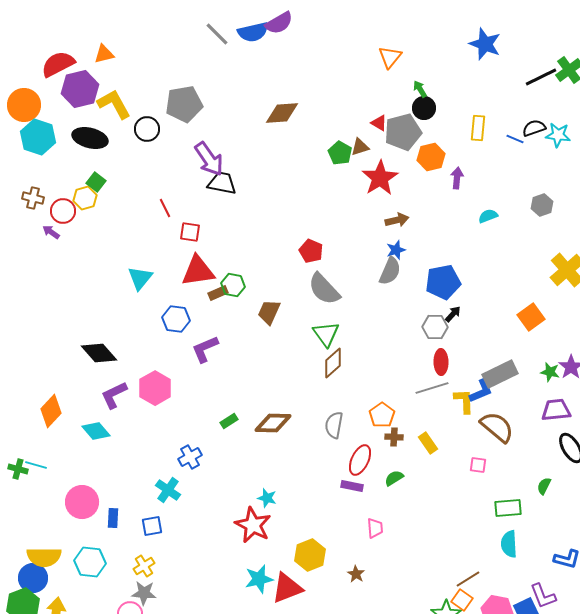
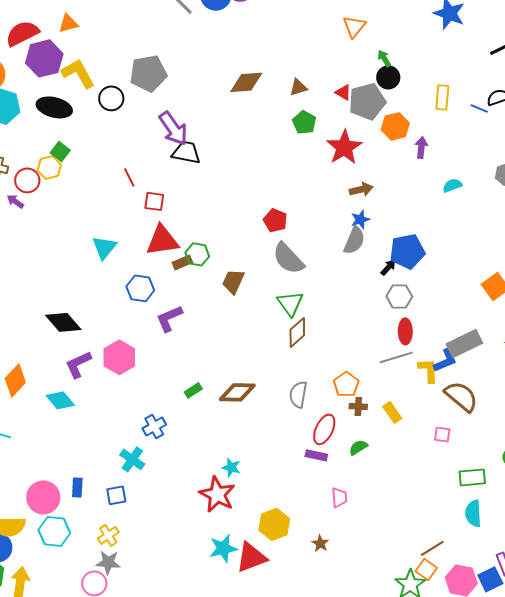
brown triangle: (360, 147) -> (298, 87), moved
black arrow: (453, 314) -> (388, 267), moved
pink circle: (82, 502) -> (43, 497), moved

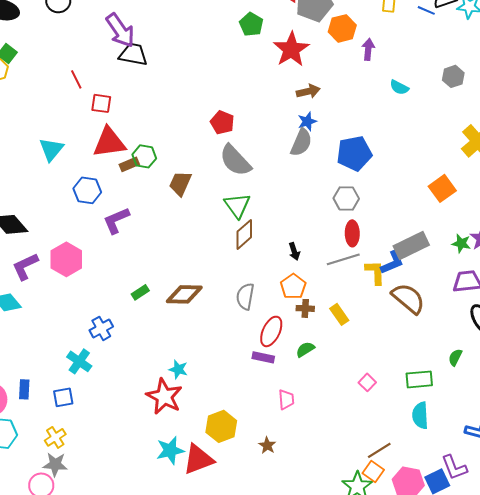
cyan semicircle: (452, 185) -> (399, 87), turned -132
black arrow: (388, 267) -> (294, 251), moved, turned 120
pink square: (442, 434) -> (367, 382), moved, turned 36

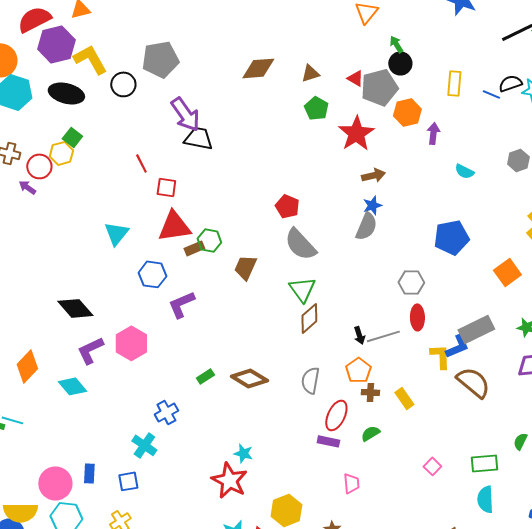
blue pentagon: (354, 153) -> (451, 237), moved
gray line: (343, 259) -> (383, 336), moved
brown diamond: (184, 294) -> (249, 378), turned 30

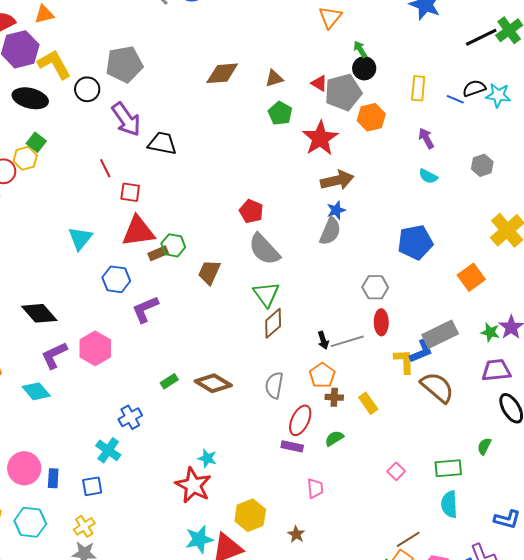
purple arrow: (185, 114) -> (126, 119), moved
purple arrow: (433, 133) -> (426, 138), moved, turned -35
brown arrow: (373, 175) -> (337, 180), size x1.4
pink circle: (55, 483) -> (24, 468), moved

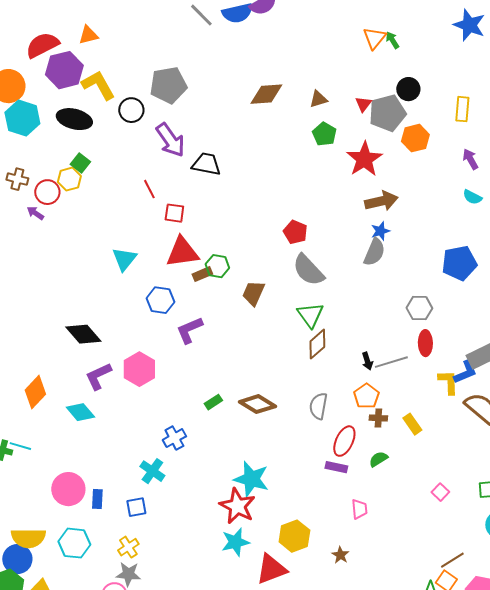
green arrow: (360, 49) -> (392, 40), moved
red triangle: (319, 83) -> (363, 104), turned 36
cyan star: (207, 458) -> (251, 479), size x1.8
cyan star: (199, 539) -> (235, 542), moved

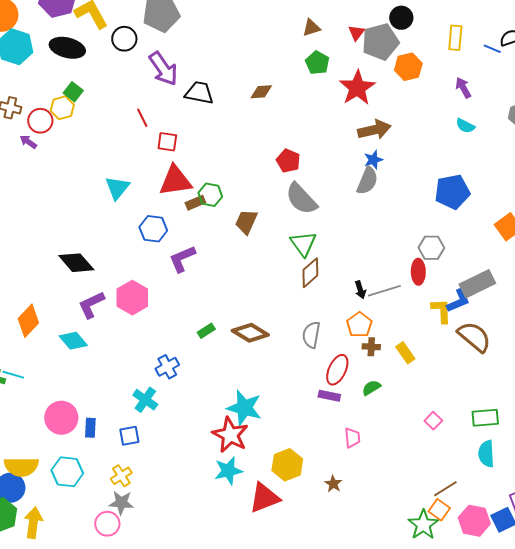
brown diamond: (266, 94) -> (261, 92), moved, size x0.7
gray hexagon: (419, 308) -> (431, 248), moved

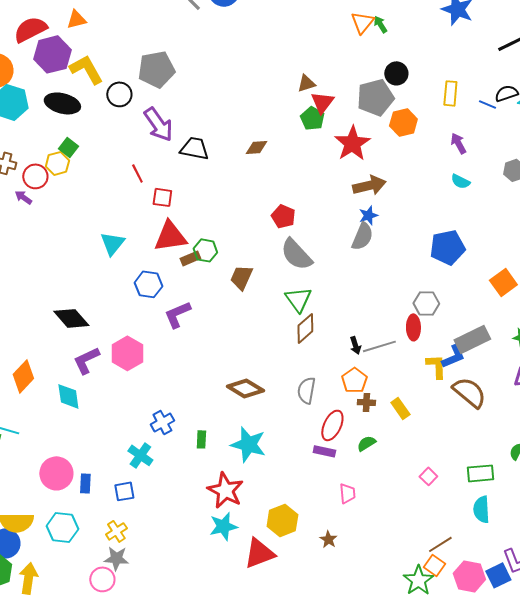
red triangle: (356, 33) -> (322, 102), moved, size x1.4
green rectangle: (206, 331) -> (201, 439), moved, turned -54
cyan diamond: (73, 341) -> (68, 396), turned 32
cyan star: (244, 408) -> (248, 444), moved

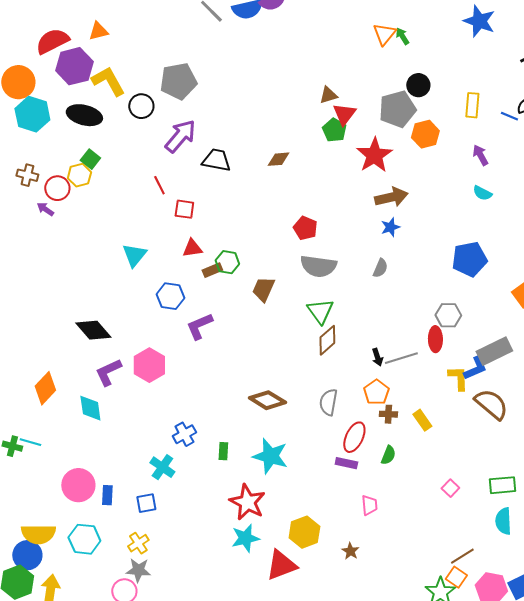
purple arrow: (158, 124) -> (180, 136), turned -105
red triangle: (170, 236) -> (192, 248), size x0.6
gray semicircle: (362, 236) -> (380, 268), moved, size x0.7
gray semicircle: (296, 254) -> (318, 266), turned -39
green semicircle: (366, 443) -> (388, 455), turned 144

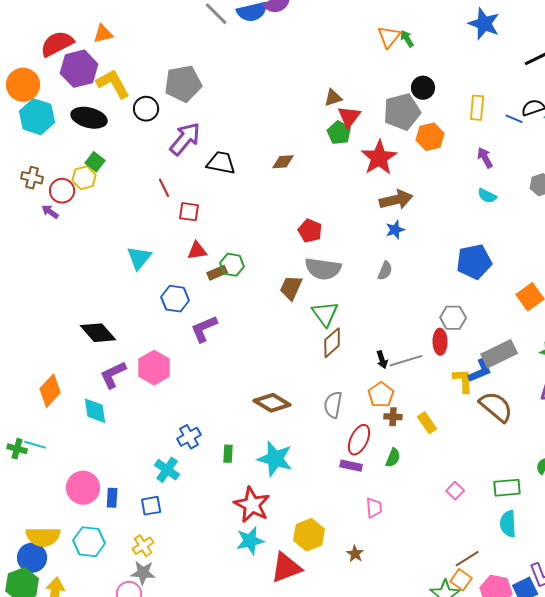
brown trapezoid: (263, 289) -> (291, 288), moved

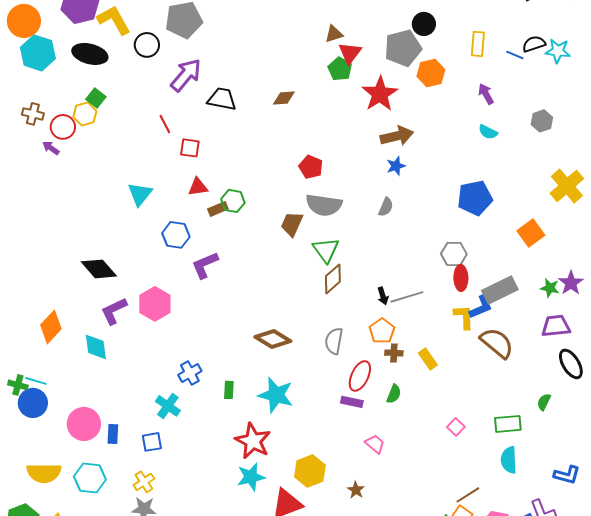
red ellipse: (440, 342) -> (461, 278), moved
pink trapezoid: (374, 508) -> (375, 444), turned -45
blue circle: (32, 558) -> (33, 403), moved

